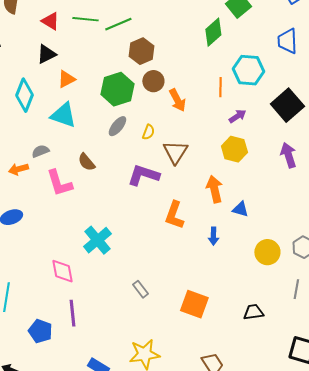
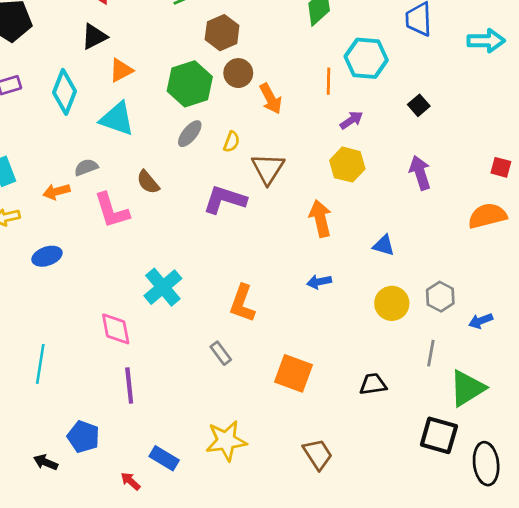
black square: (287, 105) -> (419, 105), size x0.5
blue triangle: (240, 209) -> (384, 245), moved
orange L-shape: (174, 215) -> (242, 303), moved
blue arrow: (213, 236) -> (319, 282), turned 78
blue pentagon: (40, 331) -> (83, 437), moved

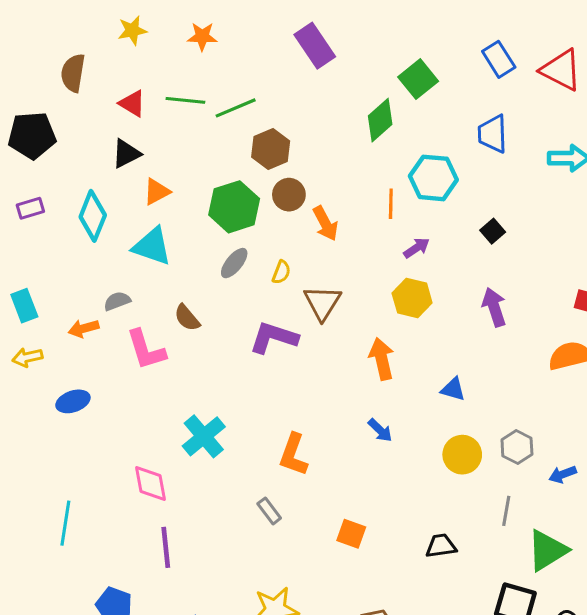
blue arrow: (319, 282) -> (380, 430), turned -125
orange square: (293, 373) -> (351, 534), size x0.7

